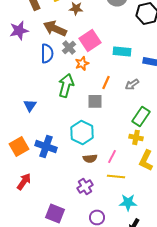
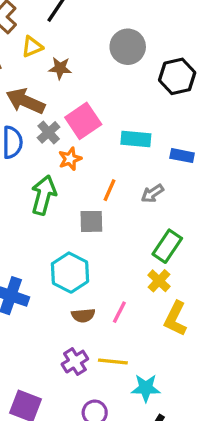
yellow cross: (136, 137) -> (159, 281), turned 32
yellow line: (116, 176) -> (113, 362), moved

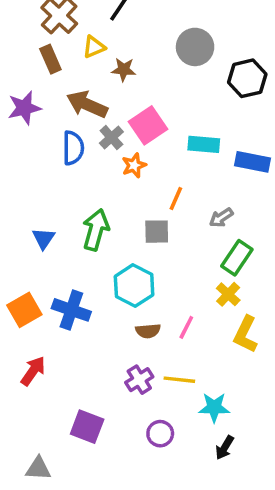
blue rectangle: (182, 156) -> (253, 162), size x1.4
gray arrow: (152, 193) -> (221, 218), moved
green arrow: (44, 195) -> (96, 230), moved

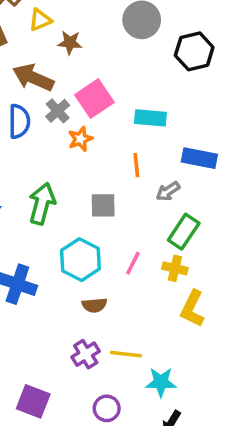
blue rectangle: (253, 162) -> (199, 158), moved
orange line: (176, 198) -> (136, 165), moved, turned -30
yellow cross: (228, 294) -> (175, 268), turned -30
pink line: (186, 327) -> (133, 263), moved

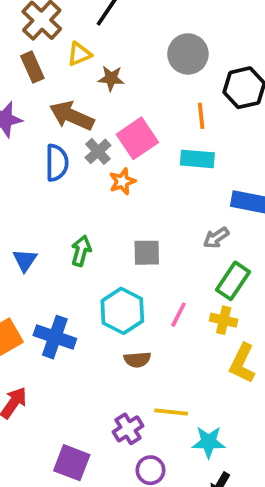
orange line: (136, 165) -> (201, 116), moved
green arrow: (42, 204) -> (81, 251), size x0.7
purple cross: (86, 354) -> (128, 429), moved

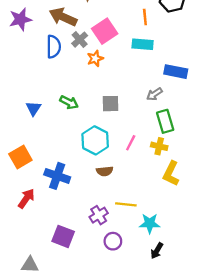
green arrow: (81, 251) -> (69, 102), turned 102
green rectangle: (233, 281) -> (165, 121), turned -50
blue cross: (55, 337) -> (57, 176), moved

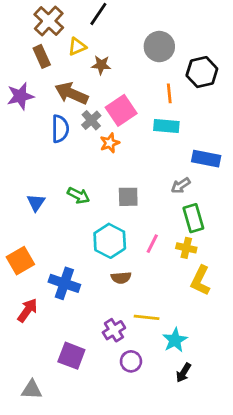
cyan star: (150, 223) -> (175, 340), turned -30

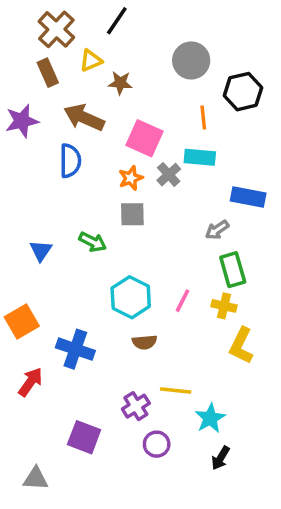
pink square: (121, 110) -> (145, 138), turned -32
gray cross: (91, 120) -> (169, 175), moved
gray square: (128, 197) -> (132, 214), moved

